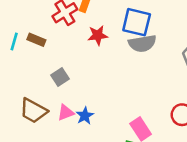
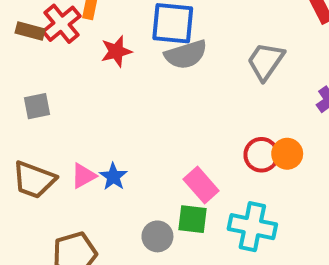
brown rectangle: (36, 40) -> (30, 31), moved
gray square: (60, 77) -> (37, 106), moved, turned 30

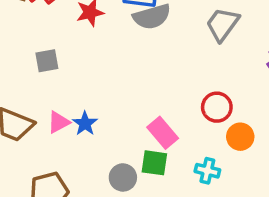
gray square: (37, 106) -> (47, 61), moved
orange circle: (287, 154) -> (240, 137), moved
cyan cross: (252, 227) -> (207, 171), size x0.6

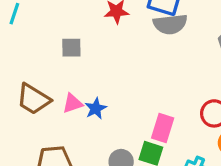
pink rectangle: (163, 133) -> (163, 128), turned 48

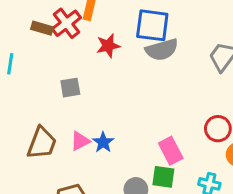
brown trapezoid: (33, 99) -> (42, 143), turned -92
pink rectangle: (163, 128) -> (171, 151), turned -36

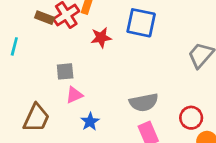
gray semicircle: (162, 50) -> (144, 102), moved
pink triangle: (80, 141) -> (74, 95), moved

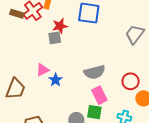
gray square: (65, 71) -> (55, 38), moved
blue star: (90, 122) -> (56, 80), moved

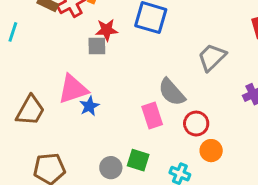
pink triangle: (43, 70) -> (73, 89), size x1.6
gray semicircle: (95, 72) -> (172, 92), moved, turned 55
pink rectangle: (99, 95) -> (152, 115), moved

